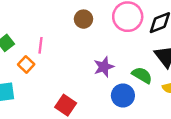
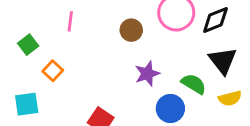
brown circle: (83, 19) -> (131, 30), moved
pink line: (40, 45) -> (70, 21), moved

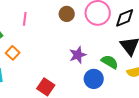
brown circle: (131, 30) -> (67, 14), moved

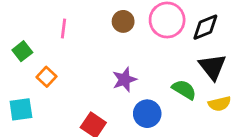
purple star: (78, 55) -> (125, 80), moved
blue circle: (94, 79) -> (147, 114), moved

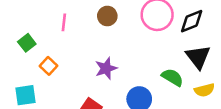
brown circle: (123, 21) -> (107, 16), moved
purple star: (125, 80) -> (106, 68), moved

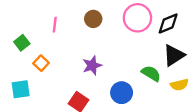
black triangle: (198, 57) -> (174, 55), turned 35

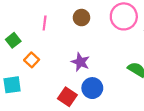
purple star: (92, 65) -> (80, 62), turned -30
blue circle: (122, 93) -> (92, 88), moved

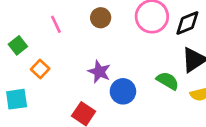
pink line: (45, 23) -> (56, 24), turned -32
blue circle: (92, 88) -> (123, 91), moved

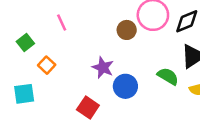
brown circle: (101, 18) -> (127, 30), moved

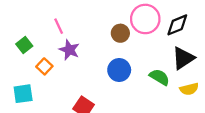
purple star: (103, 68) -> (69, 50), moved
blue circle: (125, 86) -> (119, 70), moved

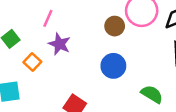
pink line: (59, 26) -> (48, 18), turned 49
green semicircle: (159, 77) -> (152, 94), moved

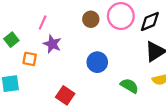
brown circle: (115, 26) -> (91, 19), moved
orange square: (32, 62) -> (30, 59), turned -32

